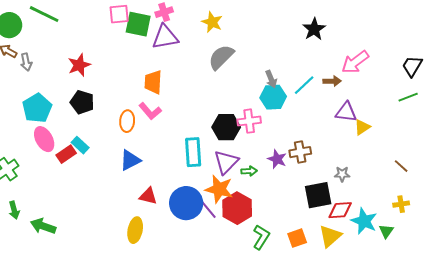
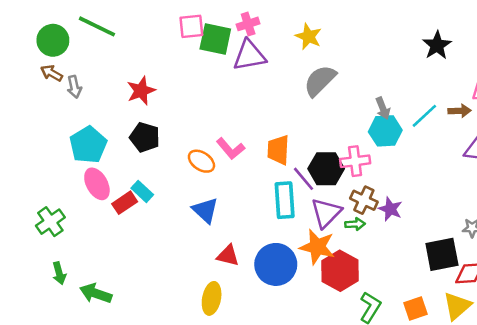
orange trapezoid: (153, 82) -> (278, 150), moved
orange ellipse: (127, 121) -> (201, 161), turned -60
brown cross: (300, 152) -> (364, 200), moved, turned 35
blue triangle: (130, 160) -> (205, 210), turned -50
purple line: (208, 209) -> (303, 179), moved

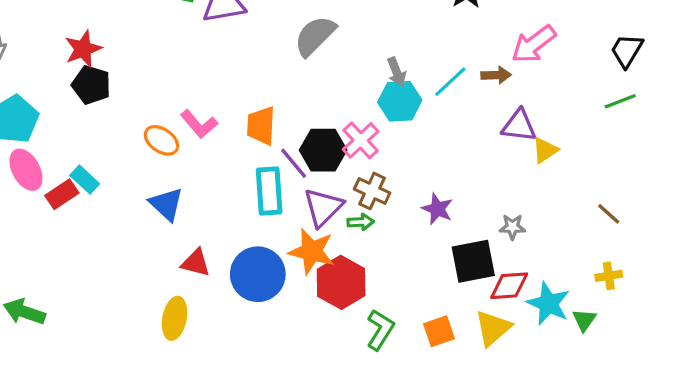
black pentagon: (145, 137) -> (91, 85), moved
pink cross: (355, 161) -> (361, 140), turned -36
purple star: (390, 209) -> (437, 209), moved

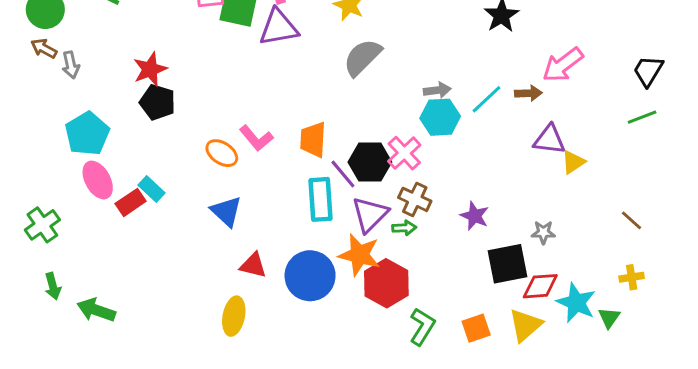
gray arrow: (397, 72) -> (437, 90), turned -75

